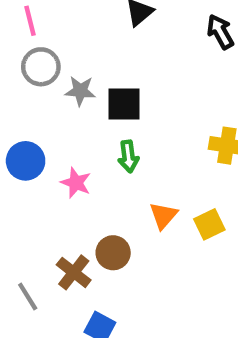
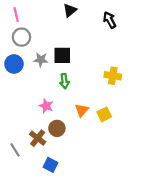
gray star: (80, 91) -> (41, 60), moved
blue circle: (26, 161) -> (14, 64), moved
pink star: (76, 183) -> (46, 106), moved

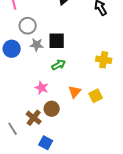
gray circle: (21, 37) -> (28, 26), moved
green arrow: (64, 81) -> (59, 65), turned -112

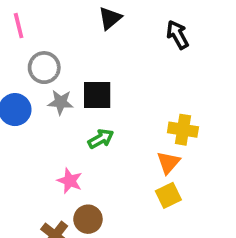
orange triangle: (75, 92) -> (168, 163), moved

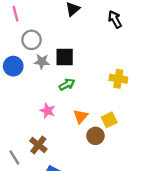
orange triangle: (168, 163) -> (81, 116), moved
brown circle: (88, 219) -> (95, 136), moved

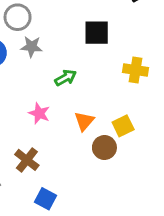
black square: (65, 57) -> (97, 33), moved

